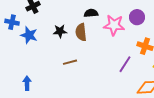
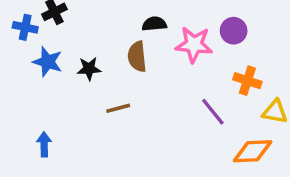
blue cross: (12, 22) -> (25, 27), moved
black star: (60, 31) -> (89, 69), moved
purple line: (125, 64) -> (213, 112), turned -72

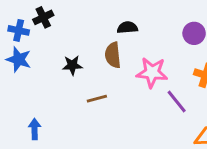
pink star: (194, 45) -> (152, 72), moved
blue star: (48, 62) -> (19, 59), moved

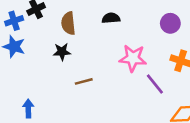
blue cross: (19, 30) -> (14, 21), turned -30
brown semicircle: (113, 55) -> (68, 23), moved

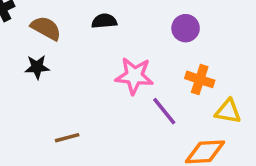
brown semicircle: (68, 23) -> (46, 28), turned 125
brown line: (84, 81) -> (67, 138), moved

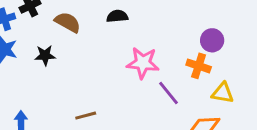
purple circle: (186, 28) -> (212, 40), moved
black star: (37, 67) -> (45, 55), moved

